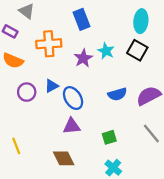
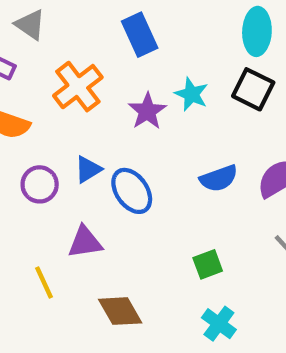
orange cross: (49, 44) -> (78, 87), turned -30
purple triangle: (72, 126) -> (85, 242), moved
yellow line: (16, 146) -> (44, 282), moved

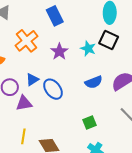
cyan star: (191, 94) -> (88, 48), moved
purple triangle: (85, 242) -> (24, 103), moved
yellow line: (44, 282) -> (23, 136), moved, turned 35

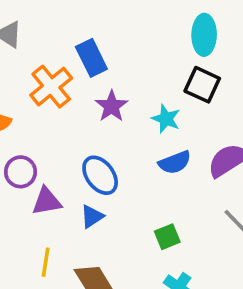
blue rectangle: (55, 16) -> (91, 58), moved
cyan star: (88, 48) -> (166, 119), moved
blue triangle: (32, 80) -> (92, 216), moved

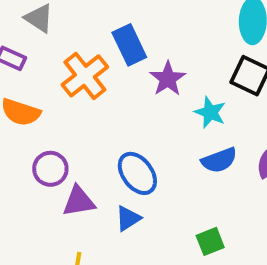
purple star: (112, 106) -> (168, 79), moved

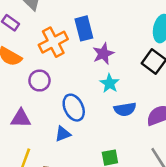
cyan star: (210, 112) -> (110, 83), moved
purple circle: (50, 169) -> (39, 81), moved
purple triangle: (79, 201) -> (21, 118), moved

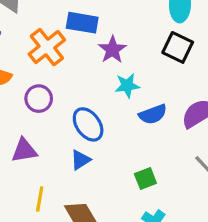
blue rectangle: (84, 28) -> (82, 23), turned -55
cyan star: (110, 83) -> (127, 85), turned -30

